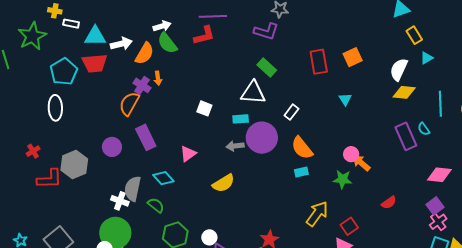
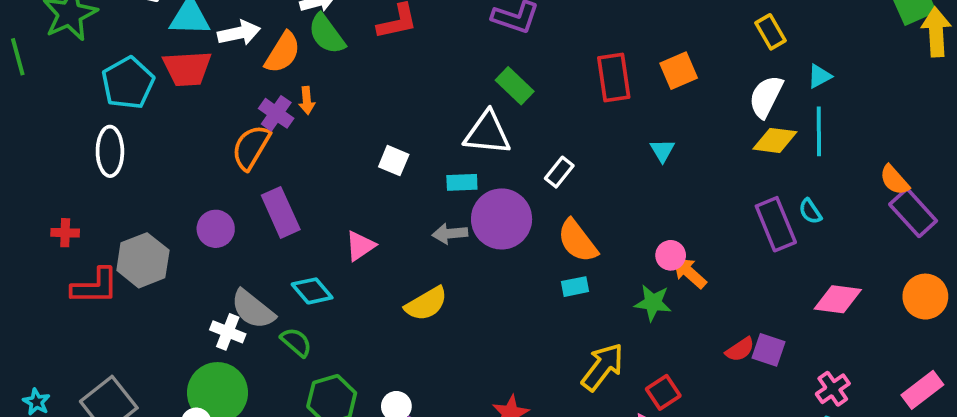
yellow rectangle: (414, 35) -> (771, 32), moved
cyan line: (440, 104) -> (819, 131), moved
red cross: (33, 151) -> (65, 233), turned 32
gray semicircle: (133, 189) -> (253, 309), turned -65
purple square: (435, 206) -> (769, 350), moved, turned -36

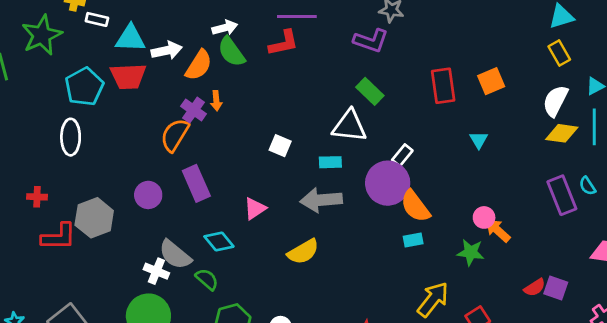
purple circle: (502, 219) -> (388, 183), moved
gray arrow: (450, 234) -> (321, 200), size x1.6

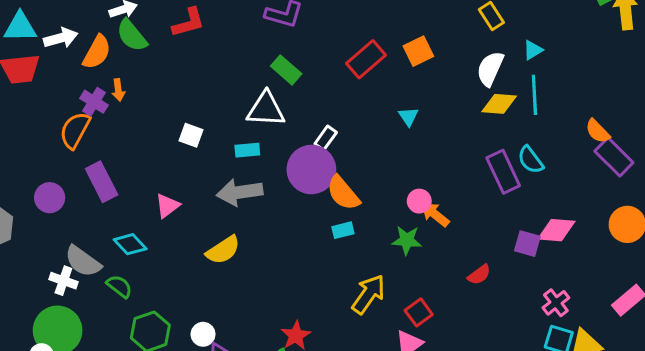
red rectangle: (443, 86) -> (366, 59), turned 60
cyan semicircle: (587, 186) -> (531, 160), size x1.4
purple square: (556, 288) -> (527, 244), moved

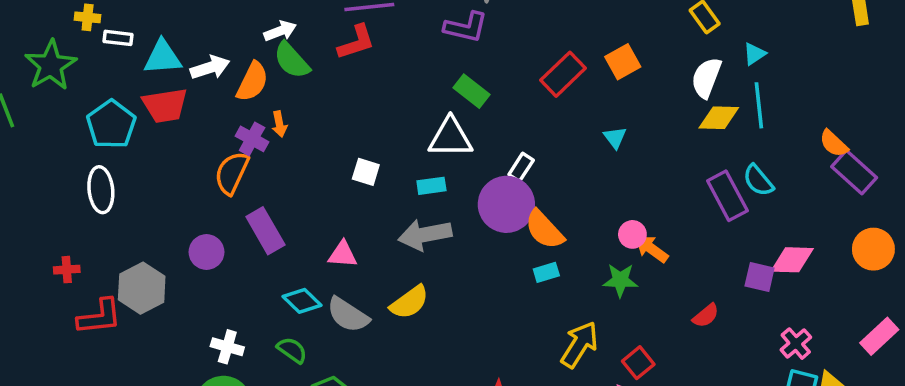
pink triangle: (167, 206) -> (343, 254), turned 44
gray semicircle: (83, 261) -> (348, 315), moved

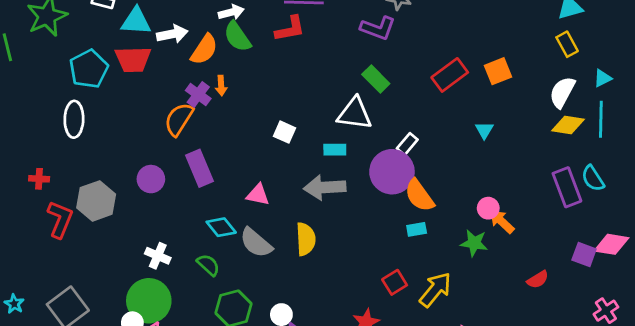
yellow semicircle: (409, 302) -> (306, 239), turned -64
red L-shape: (99, 317) -> (60, 219), turned -69
red square: (638, 363) -> (395, 282), moved

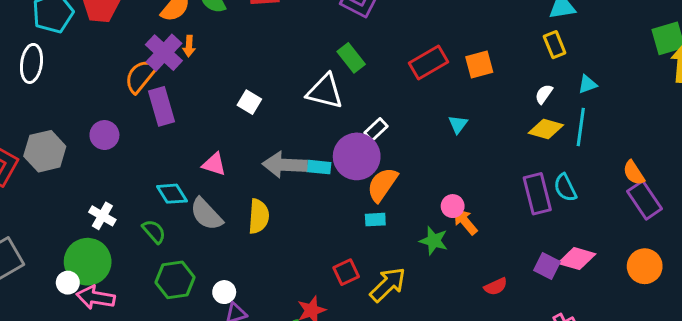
white semicircle: (562, 92) -> (544, 94), size x0.6
purple cross: (198, 95) -> (164, 53), size x1.4
cyan rectangle: (335, 150) -> (319, 167), moved
purple rectangle: (199, 168) -> (162, 106), moved
orange semicircle: (419, 195) -> (382, 185), turned 64

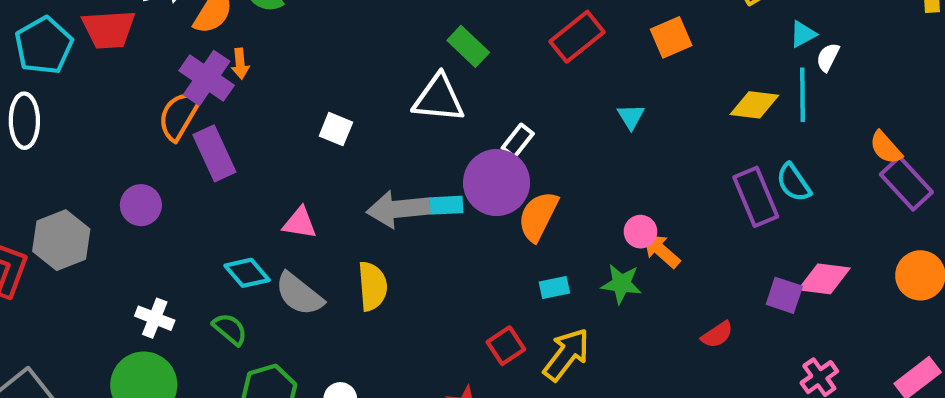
orange square: (479, 64) -> (671, 37), moved
white semicircle: (544, 94) -> (828, 57), moved
cyan rectangle: (375, 220) -> (554, 287), moved

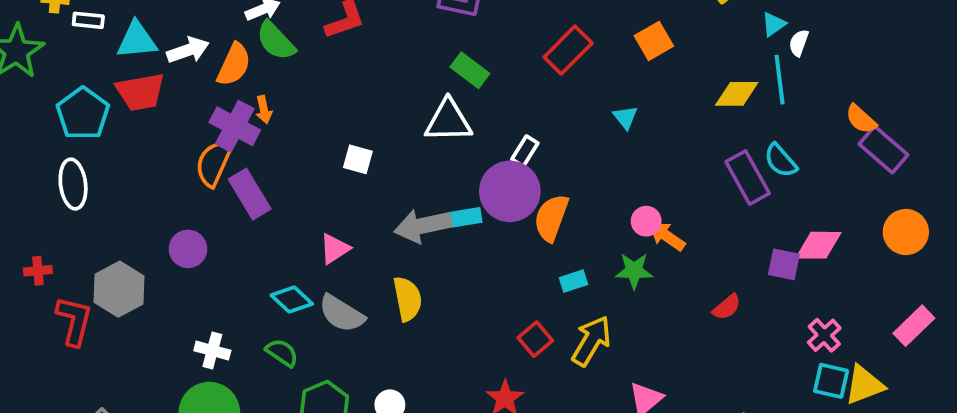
pink triangle: (300, 223) -> (335, 249), turned -36

